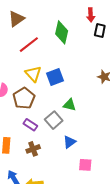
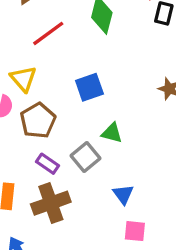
yellow triangle: (33, 74) -> (23, 79), moved
blue triangle: (69, 142) -> (123, 194), moved, turned -32
brown cross: (33, 149) -> (51, 203), size x1.6

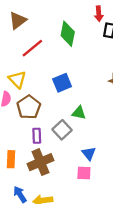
purple rectangle: (47, 164) -> (37, 136), turned 56
pink square: (135, 231) -> (84, 173), moved

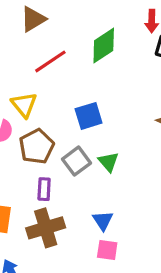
green diamond: (68, 34) -> (104, 46), turned 40
green triangle: (79, 113) -> (109, 162), turned 32
gray square: (62, 130) -> (76, 161), moved
blue triangle: (89, 153) -> (103, 221), moved

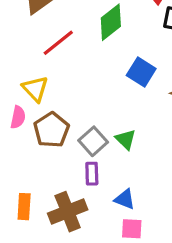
blue square: (89, 116) -> (141, 72), moved, turned -36
purple rectangle: (44, 189) -> (92, 174), moved
blue triangle: (103, 221) -> (125, 199), turned -30

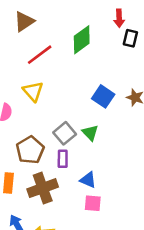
blue square: (141, 72) -> (103, 96), moved
yellow triangle: (35, 89) -> (33, 91), moved
brown pentagon: (51, 130) -> (30, 150), moved

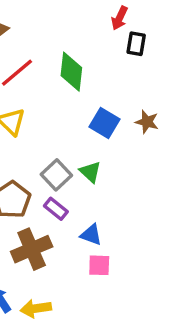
red arrow: (119, 18) -> (120, 18), turned 30
green diamond: (82, 40) -> (71, 72), moved, turned -44
purple rectangle: (63, 159) -> (56, 209), turned -48

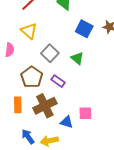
gray square: (56, 175) -> (50, 53), moved
blue triangle: (91, 235) -> (67, 122), moved

